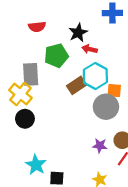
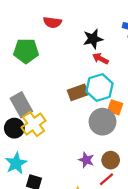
green pentagon: (56, 56) -> (26, 51), moved
gray rectangle: (31, 74) -> (21, 105), moved, turned -40
yellow cross: (20, 94) -> (34, 124), moved
black circle: (25, 119) -> (14, 128), moved

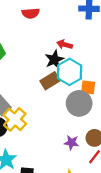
red semicircle: (52, 22) -> (31, 13), moved
black star: (93, 39) -> (54, 59), moved

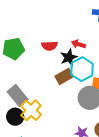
red semicircle: (31, 13) -> (49, 46), moved

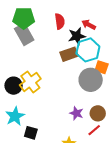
red semicircle: (49, 46) -> (60, 21), turned -105
gray rectangle: (18, 96) -> (24, 34), moved

